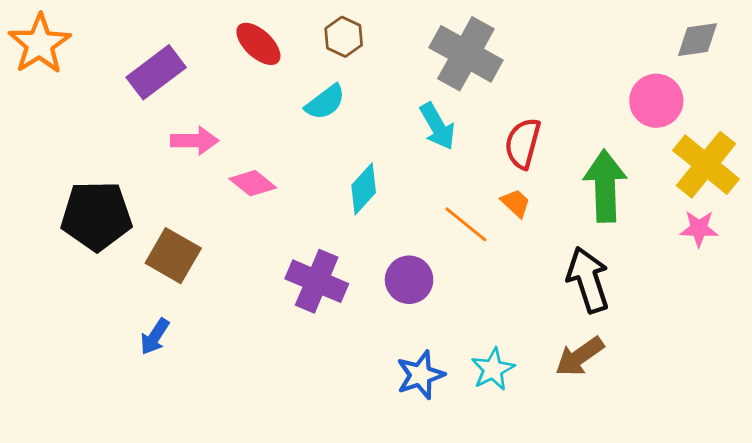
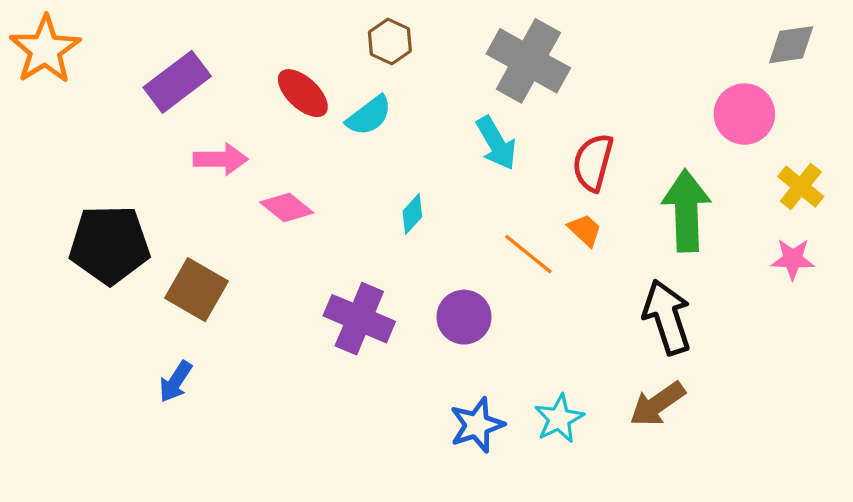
red ellipse: (258, 44) -> (303, 93), moved
yellow cross: (706, 165) -> (801, 187), size x0.6
cyan diamond: (364, 189) -> (412, 214), size x0.7

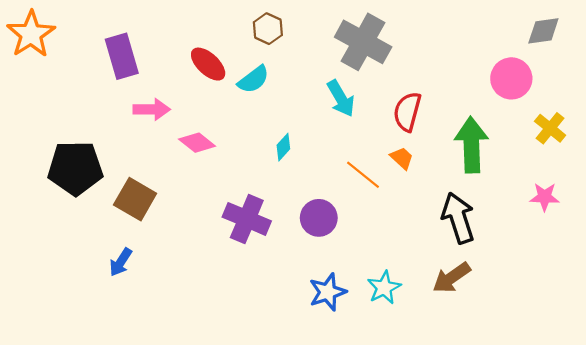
purple rectangle: (177, 82) -> (122, 56), turned -69
pink star: (793, 259) -> (545, 197), moved

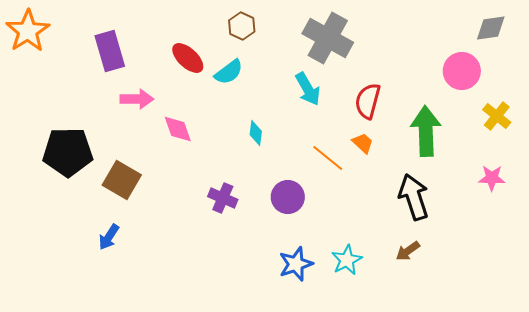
pink diamond: (197, 143) -> (178, 129), turned 32
cyan diamond: (283, 147) -> (256, 133), turned -35
purple cross: (247, 219) -> (223, 198), size x0.7
brown arrow: (452, 278) -> (408, 251), size x0.7

